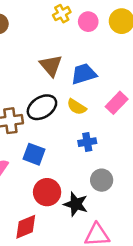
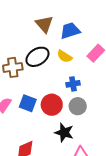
blue square: (34, 154) -> (28, 103), moved
gray circle: (102, 180) -> (78, 106), moved
red circle: (47, 192) -> (52, 105), moved

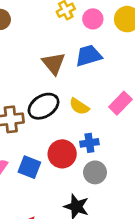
blue trapezoid: (70, 31) -> (89, 56), moved
red circle: (52, 105) -> (62, 154), moved

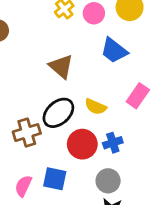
blue trapezoid: (89, 56) -> (114, 50), moved, turned -116
red circle: (62, 154) -> (82, 144), moved
gray circle: (95, 172) -> (108, 181), moved

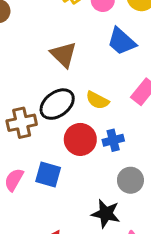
gray circle: (108, 181) -> (130, 180), moved

